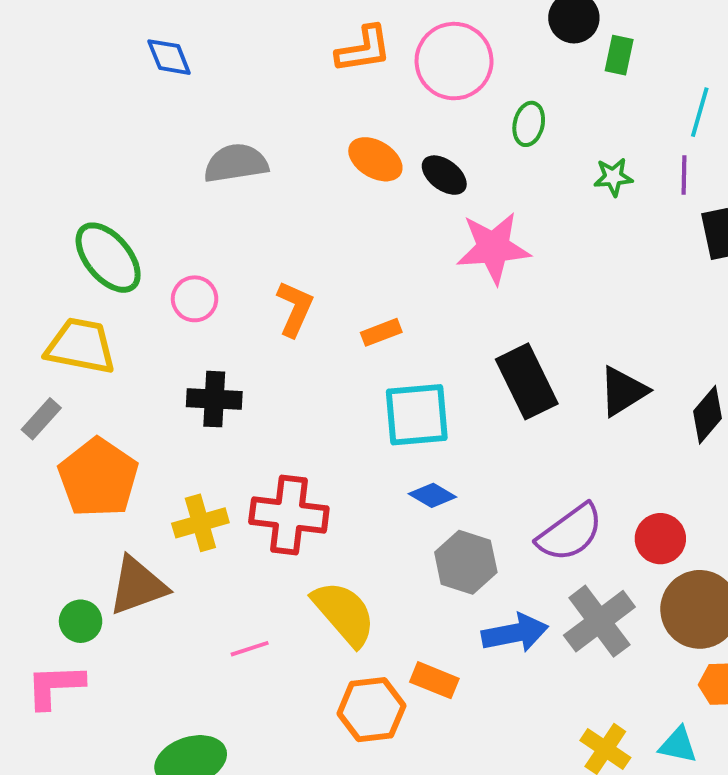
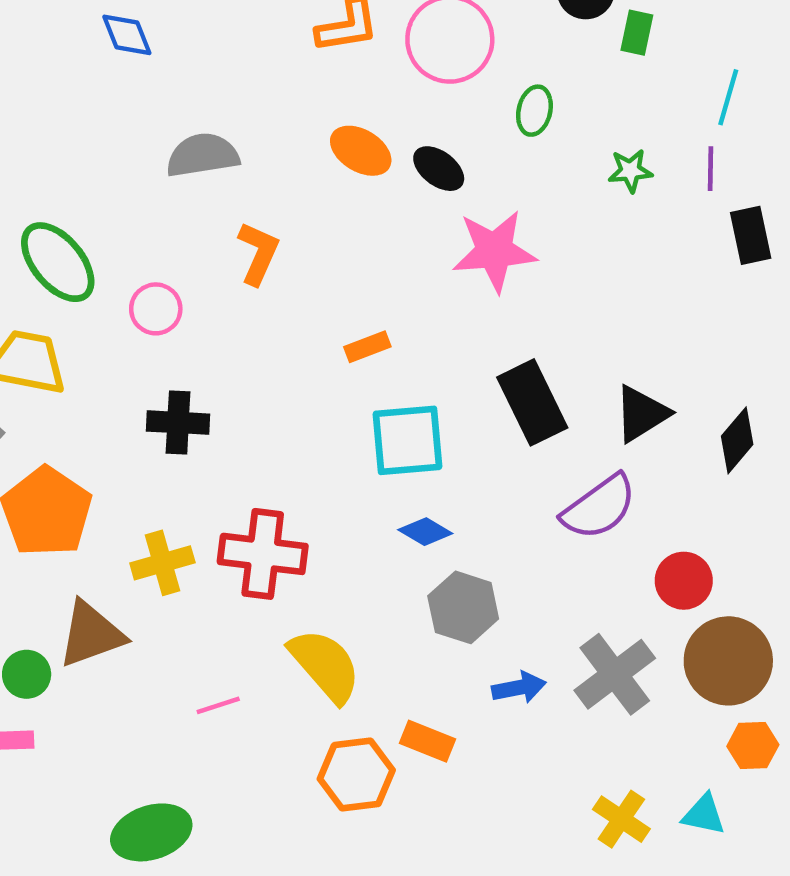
orange L-shape: (295, 309) -> (258, 253), moved
purple semicircle: (570, 533) -> (599, 507), moved
blue arrow: (515, 633) -> (519, 688), size x0.7

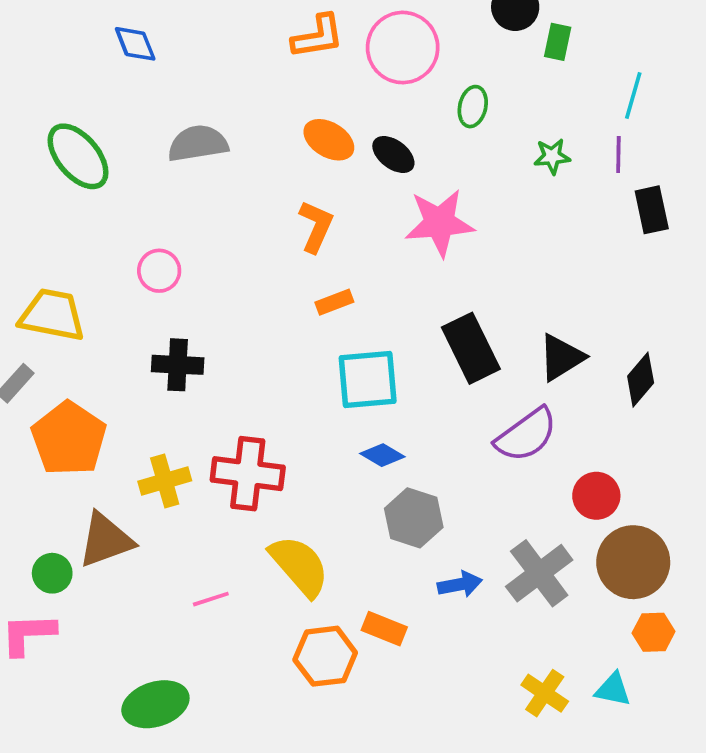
orange L-shape: (258, 253) -> (316, 226), moved
green ellipse: (58, 262) -> (78, 156), moved

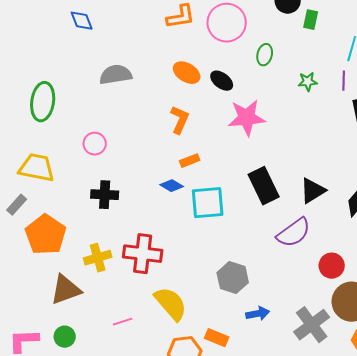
green ellipse: (78, 156) -> (43, 102), moved, turned 48
blue diamond: (382, 455) -> (172, 186), moved
green circle: (52, 573) -> (65, 337), moved
gray cross: (539, 573) -> (312, 325), moved

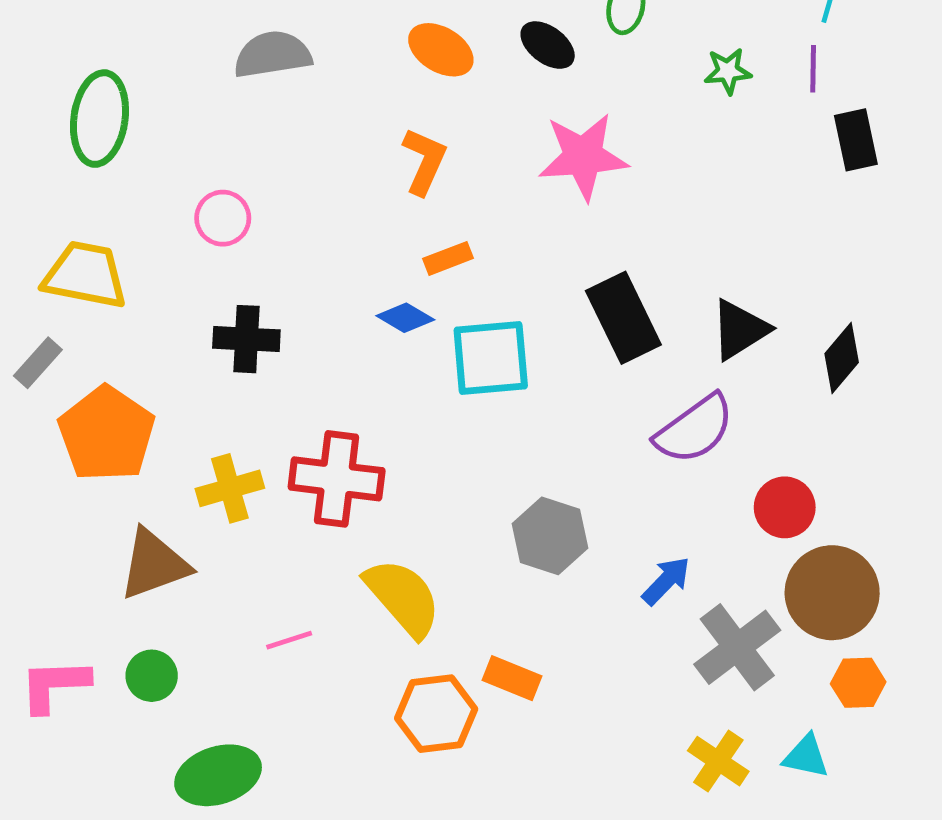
black ellipse: (222, 81) -> (548, 45), moved
blue arrow: (258, 314) -> (666, 581), moved, turned -35

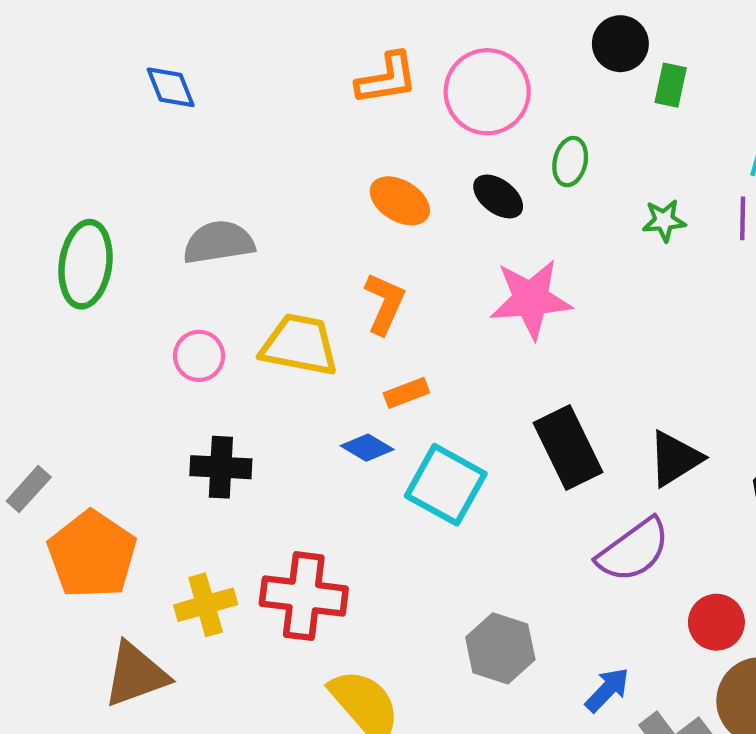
gray semicircle: (273, 55) -> (219, 242), moved
yellow trapezoid: (85, 275) -> (299, 345), moved
cyan square: (491, 358) -> (446, 485), turned 34

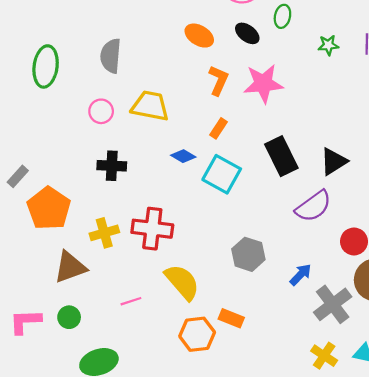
gray semicircle: (219, 242) -> (111, 56), turned -76
orange L-shape: (385, 303) -> (218, 80), moved
orange rectangle: (406, 393) -> (218, 128), moved, turned -36

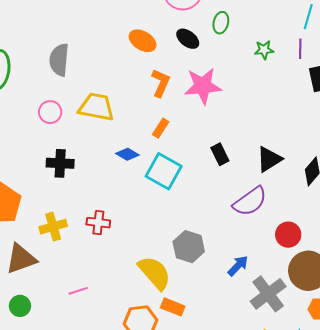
black rectangle: (281, 156) -> (220, 154), size x0.6
red cross: (152, 229) -> (98, 223), size x0.6
yellow semicircle: (182, 282) -> (155, 273), moved

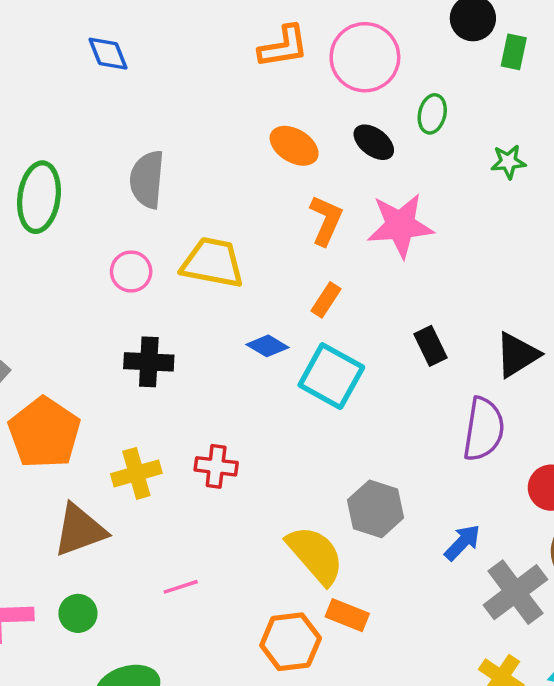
purple semicircle: (250, 201) -> (484, 429), turned -45

